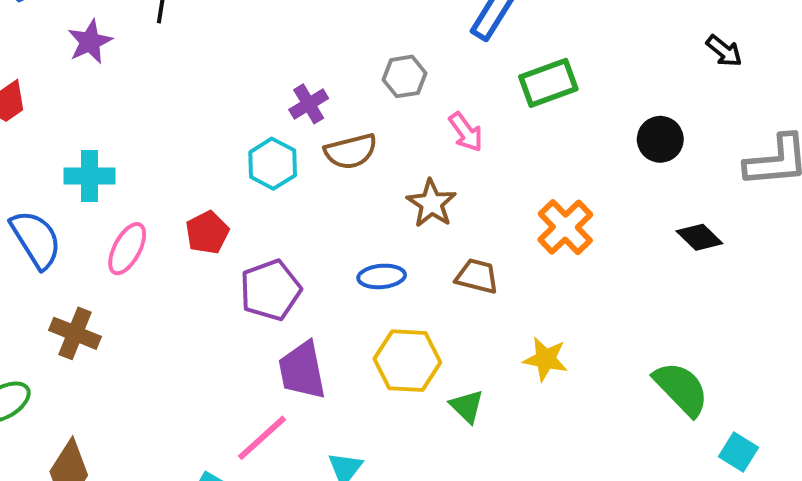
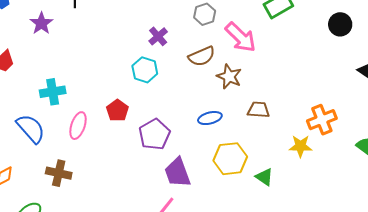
pink arrow: (466, 132) -> (241, 37), size x1.6
brown semicircle: (351, 151) -> (202, 56), moved
orange cross: (565, 227) -> (322, 120), moved, turned 32

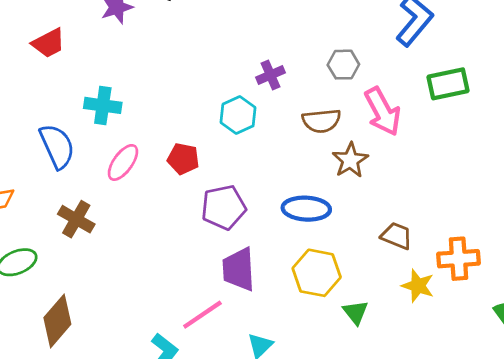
brown trapezoid: (258, 110) -> (397, 236), moved
red pentagon: (117, 111) -> (183, 159), turned 30
blue ellipse: (210, 118) -> (306, 209), size x1.4

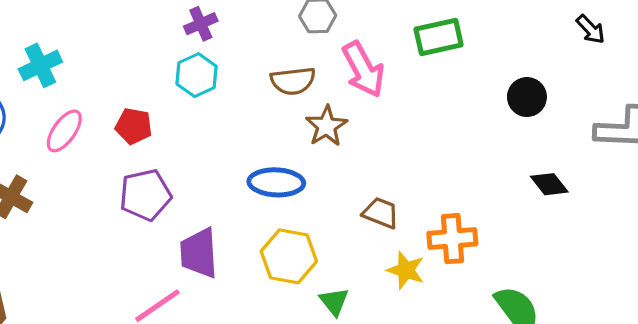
purple cross: (270, 75) -> (201, 24), moved
cyan cross: (103, 105) -> (40, 65), turned -33
purple pentagon: (224, 207) -> (145, 195), moved

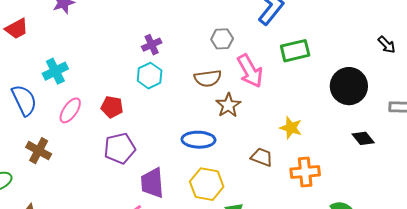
black circle: (527, 97) -> (349, 86), size x1.6
yellow star: (406, 270) -> (291, 128), moved

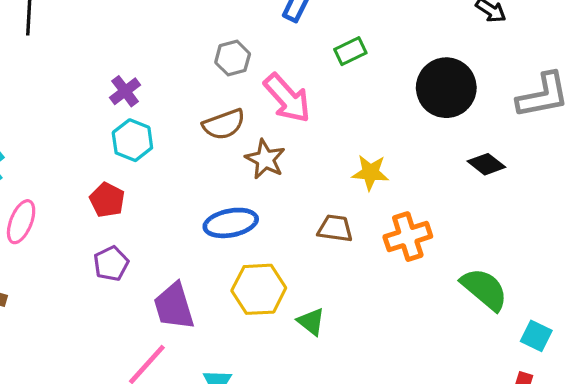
green rectangle: (295, 51) -> (350, 51), size x0.7
red pentagon: (112, 107) -> (107, 200), moved, turned 30
purple pentagon: (120, 148) -> (111, 264), size x0.7

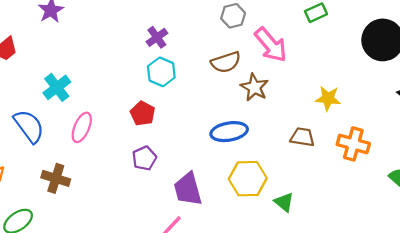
orange cross: (408, 237) -> (353, 144), turned 32

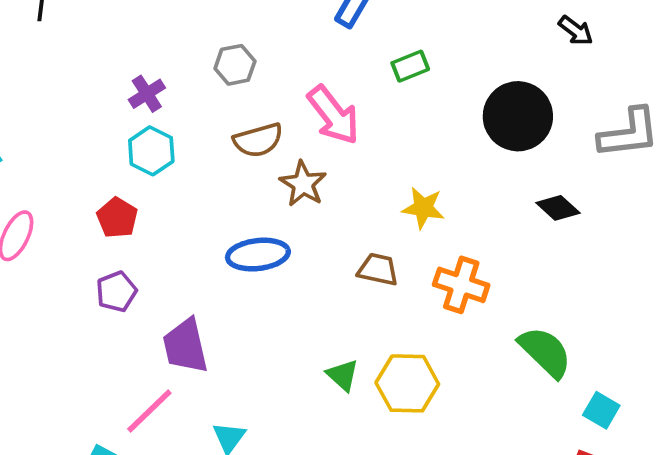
gray hexagon: (233, 16) -> (235, 65), moved
yellow hexagon: (248, 179) -> (407, 383), moved

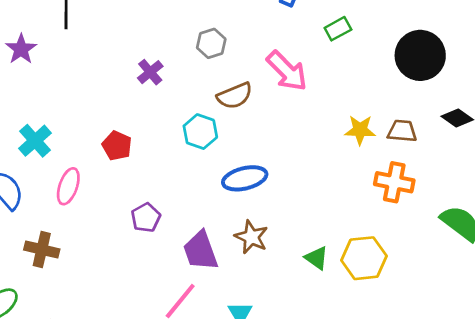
cyan hexagon: (151, 151) -> (200, 132), moved
brown star: (303, 184) -> (251, 237), moved
red pentagon: (117, 218) -> (117, 146), moved
brown trapezoid: (378, 269) -> (402, 131), moved

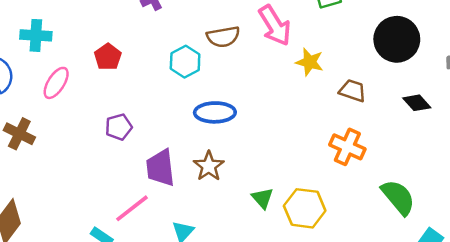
yellow star: (360, 130) -> (310, 62), moved
brown trapezoid: (402, 131) -> (353, 91), moved
cyan cross: (35, 141) -> (36, 35), turned 32

